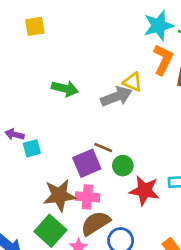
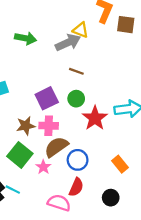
brown line: (103, 147) -> (76, 71), moved
red star: (144, 191) -> (95, 118), turned 30
brown star: (59, 195) -> (26, 126), size x0.7

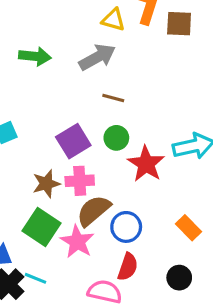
yellow triangle: (81, 30) -> (113, 20), moved
pink star: (43, 167) -> (77, 242), size x1.5

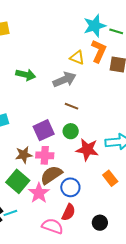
red star: (146, 164) -> (87, 150), turned -30
orange rectangle: (188, 228) -> (110, 178), moved
cyan line: (35, 278) -> (10, 213), turned -48

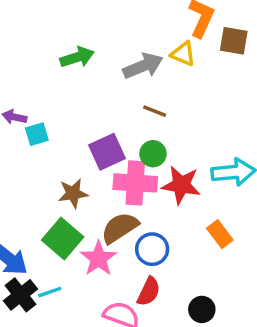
yellow triangle: (77, 58) -> (183, 54), moved
green arrow: (26, 75) -> (77, 57), turned -30
pink cross: (45, 155) -> (135, 183), moved, size x1.4

